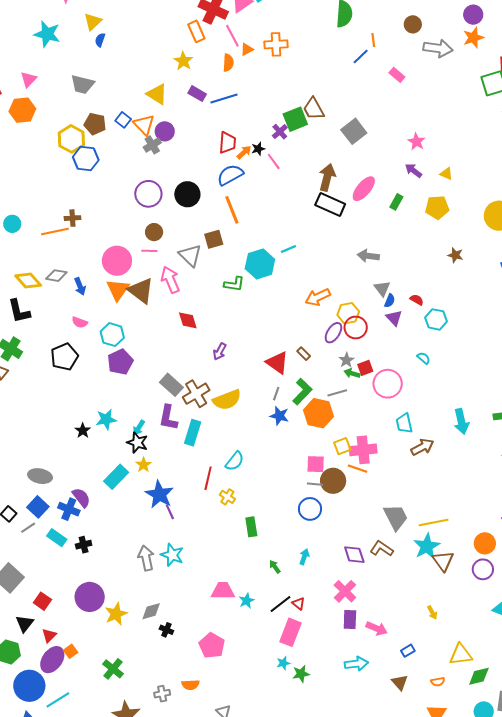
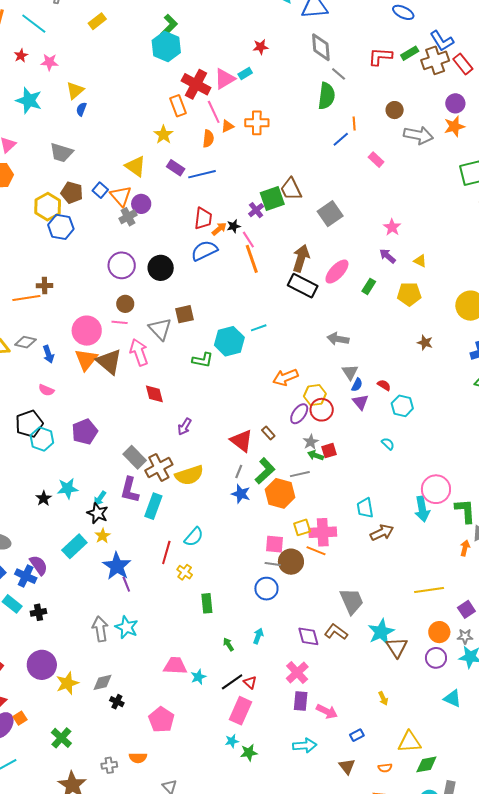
orange line: (232, 210) -> (252, 259), moved
cyan hexagon: (112, 335) -> (42, 439), moved
pink circle: (388, 384) -> (436, 489), moved
yellow line: (434, 522) -> (429, 590), moved

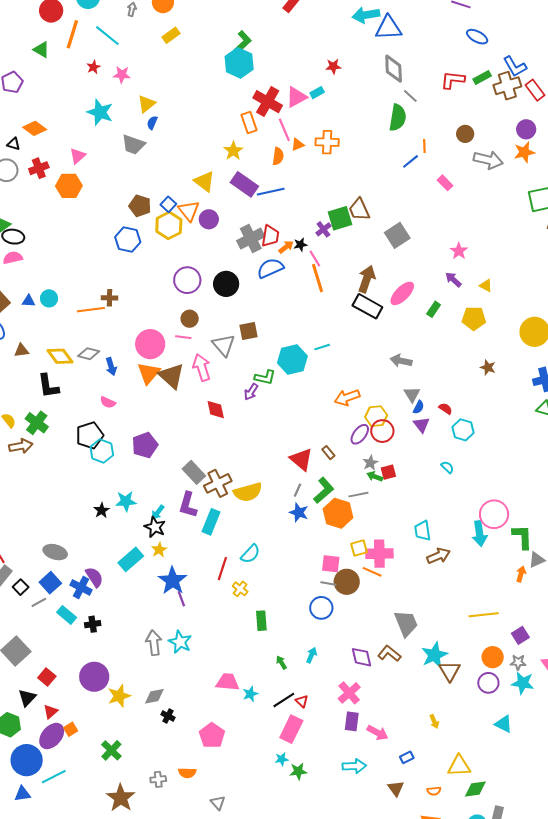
gray trapezoid: (61, 153) -> (133, 145), moved
purple rectangle: (176, 168) -> (244, 184), size x1.5
yellow hexagon: (48, 207) -> (169, 225), moved
gray cross: (128, 217) -> (251, 239), moved, size x1.5
purple arrow: (185, 427) -> (251, 392), moved

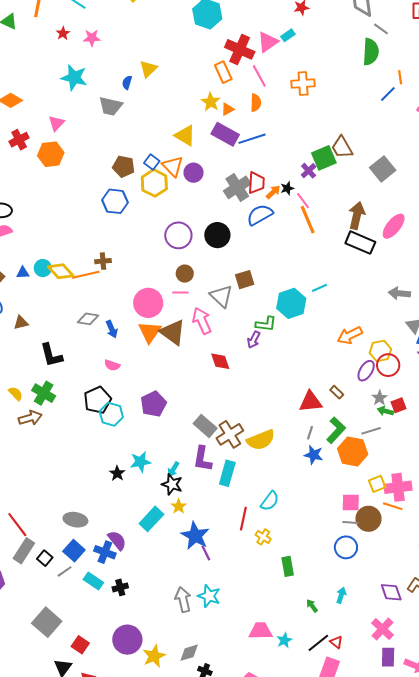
yellow triangle: (146, 104) -> (148, 69), moved
orange triangle: (298, 145) -> (228, 109), moved
yellow diamond: (60, 356) -> (61, 271), moved
red triangle: (301, 459) -> (311, 402), turned -40

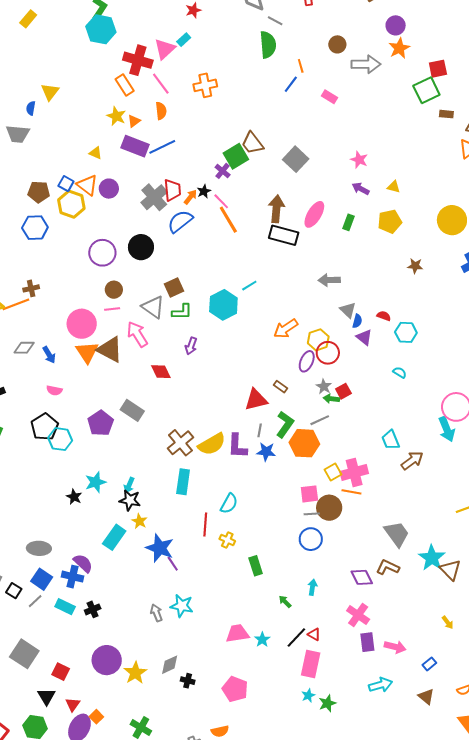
yellow triangle: (185, 136) -> (96, 153), size x0.6
green L-shape: (266, 324) -> (182, 312), moved
gray rectangle: (205, 426) -> (132, 410), moved
purple L-shape: (203, 459) -> (237, 446), moved
gray arrow: (183, 600) -> (156, 613), size x0.7

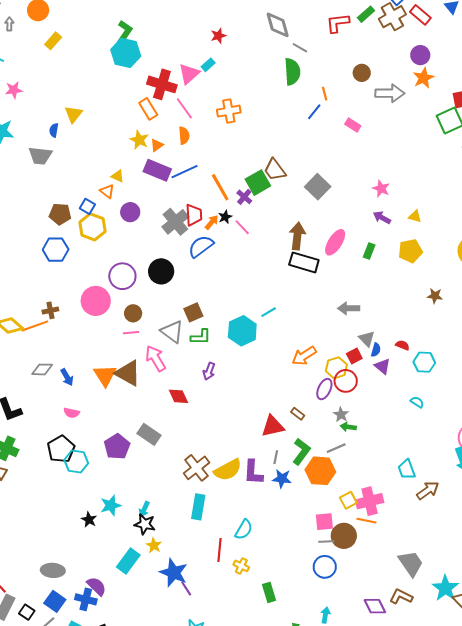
orange triangle: (87, 185) -> (107, 191), moved, size x0.7
orange line: (228, 220) -> (220, 187), moved
pink circle: (82, 324) -> (96, 301), moved
red square: (343, 391) -> (354, 356), moved

